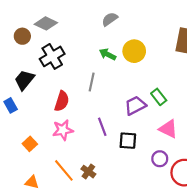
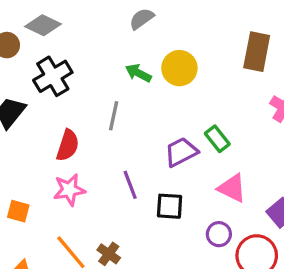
orange square: (30, 144) -> (18, 211), turned -32

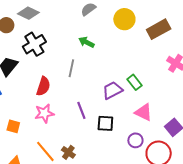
brown rectangle: (257, 52) -> (159, 29), turned 50
yellow circle: (179, 68) -> (124, 19), moved

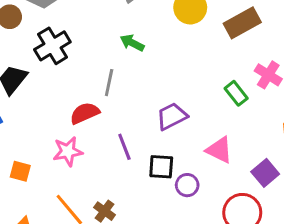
green rectangle: (134, 82) -> (236, 93), moved
red semicircle: (43, 86) -> (85, 113), moved, turned -132
purple circle: (135, 140) -> (187, 185), moved

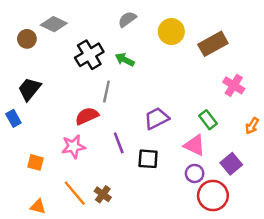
black cross: (52, 46) -> (89, 55), moved
green rectangle: (236, 93) -> (208, 120), moved
purple circle: (187, 185) -> (195, 173), moved

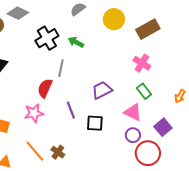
pink cross: (234, 85) -> (142, 63), moved
red semicircle: (87, 116) -> (45, 88), turned -42

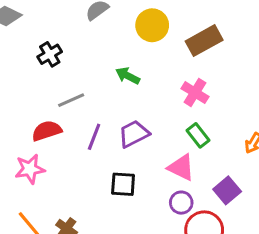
black cross: (47, 38) -> (50, 54), size x0.7
green arrow: (76, 42) -> (128, 76), moved
gray line: (61, 68) -> (71, 100), turned 54
red semicircle: (45, 88) -> (47, 131), turned 48
purple line: (71, 110) -> (94, 137), moved, turned 42

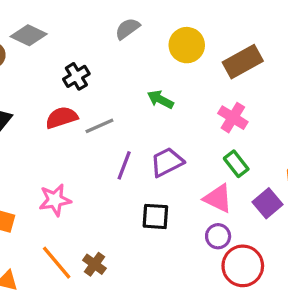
red semicircle: (47, 131) -> (62, 118), moved
purple square: (227, 190) -> (267, 203), moved

